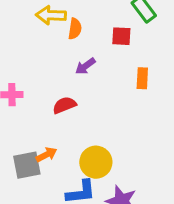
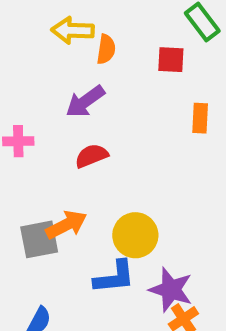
purple arrow: (85, 66) -> (85, 101), moved, size x1.4
orange arrow: (46, 155) -> (66, 225), size x1.4

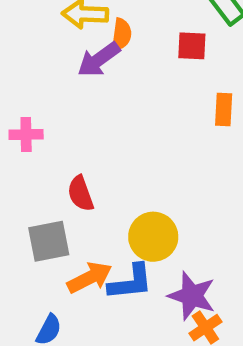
purple arrow: (85, 101) -> (99, 60), moved
red semicircle: (91, 156) -> (81, 194), moved, turned -88
orange arrow: (66, 225) -> (90, 278), moved

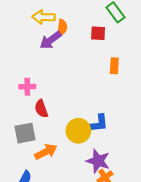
pink cross: (26, 134) -> (27, 87), moved
blue L-shape: (131, 282) -> (97, 124), moved

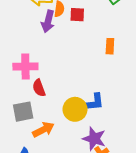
red square: (98, 33) -> (77, 15), moved
purple arrow: (51, 40) -> (48, 21), turned -40
pink cross: (27, 87) -> (25, 66), size x1.5

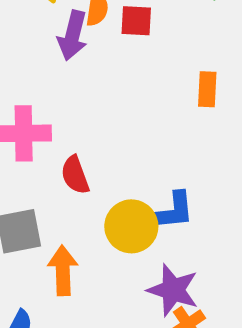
red semicircle: (39, 88) -> (75, 175), moved
orange arrow: (43, 130) -> (63, 270), turned -65

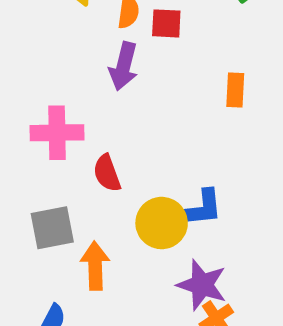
purple arrow: (73, 35) -> (124, 66), moved

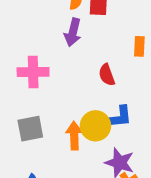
red semicircle: (107, 173) -> (107, 75), moved
orange arrow: (95, 266) -> (74, 136), moved

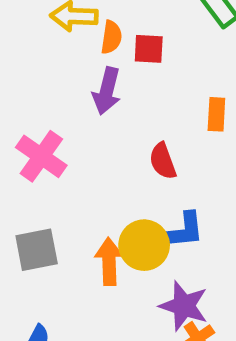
pink cross: (33, 72) -> (41, 156), turned 36

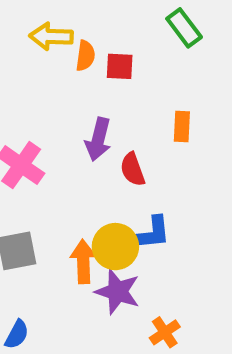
purple arrow: (107, 91) -> (98, 139), moved
purple star: (184, 306) -> (118, 292), moved

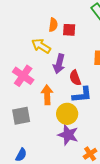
yellow arrow: (51, 36) -> (41, 46), moved, turned 30
blue L-shape: (150, 234) -> (82, 95), moved
orange arrow: (83, 262) -> (47, 95), moved

